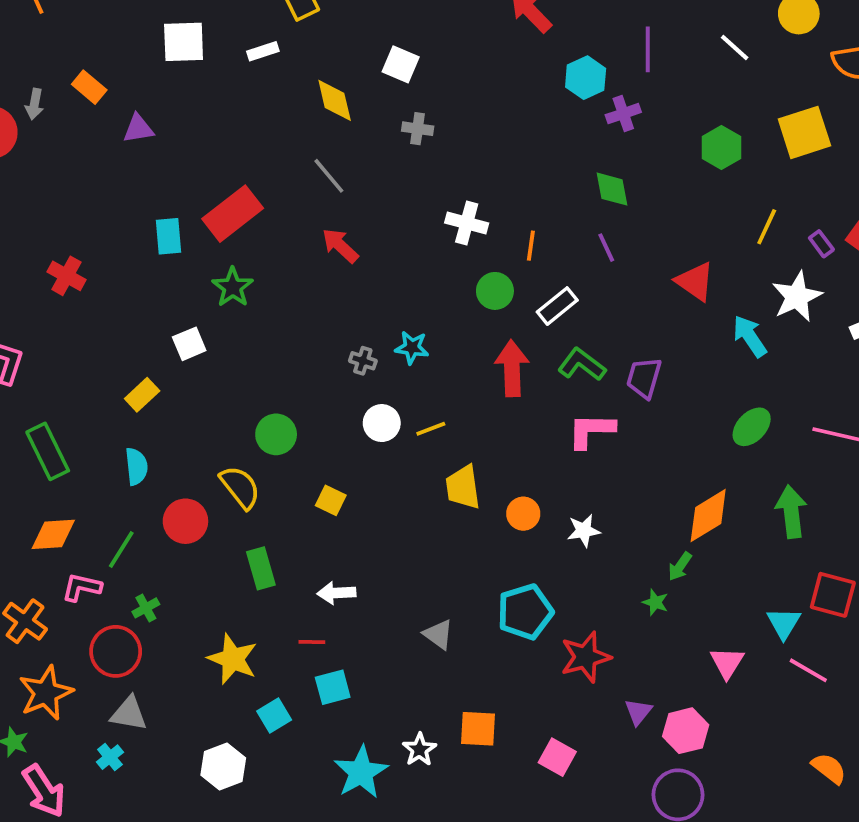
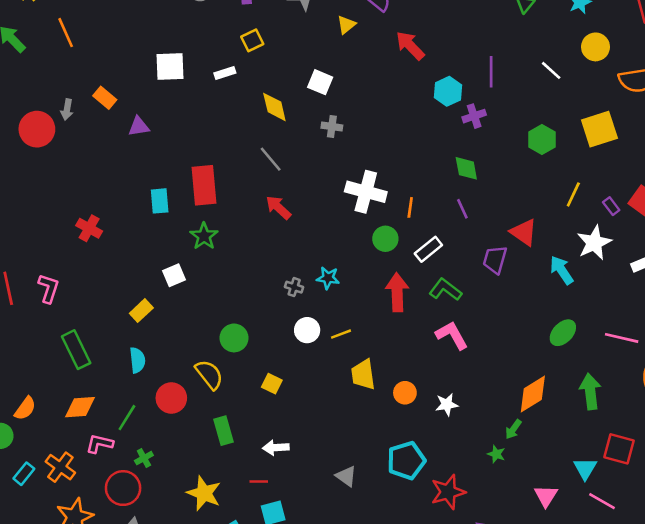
red rectangle: (233, 214) -> (204, 185), turned -57
white cross: (467, 223) -> (366, 192), size x1.4
purple trapezoid: (644, 378) -> (495, 260), moved
pink L-shape: (591, 431) -> (452, 335), turned 60

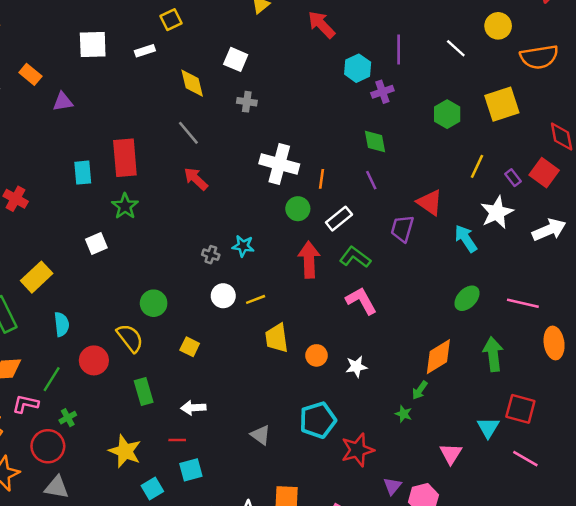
yellow rectangle: (141, 311) -> (37, 277), moved, size x1.4
pink line: (602, 501) -> (525, 459), moved

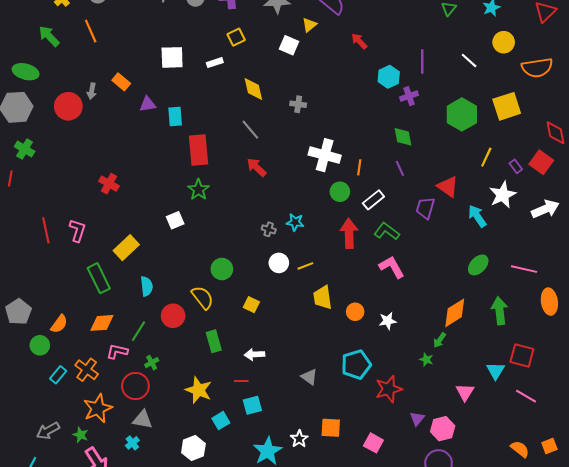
red arrow: (321, 25) -> (359, 41), size x0.7
white square: (236, 59) -> (289, 45), moved
green hexagon: (447, 114) -> (462, 114), size x1.4
cyan rectangle: (83, 173) -> (175, 116), moved

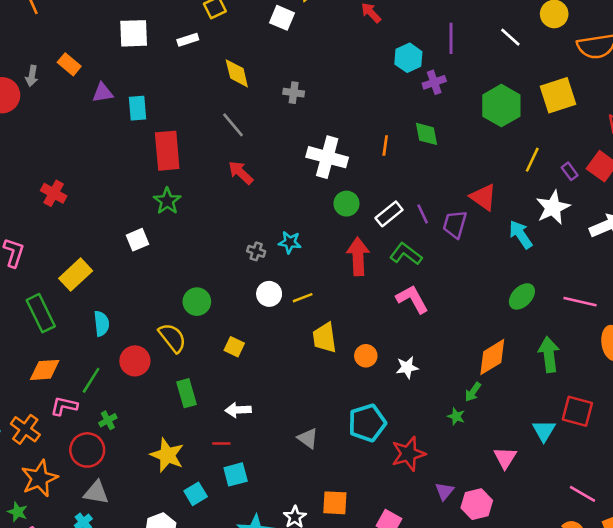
orange line: (359, 167) -> (385, 146), moved
purple line: (400, 168) -> (423, 214), moved
pink line: (526, 396) -> (583, 494), moved

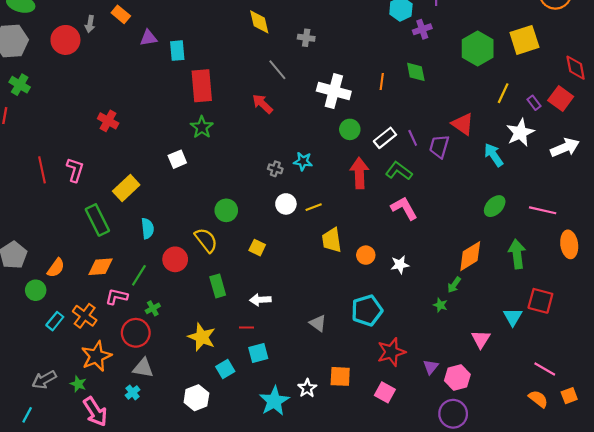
gray line: (233, 125) -> (277, 70), moved
red star: (408, 454) -> (391, 352), moved

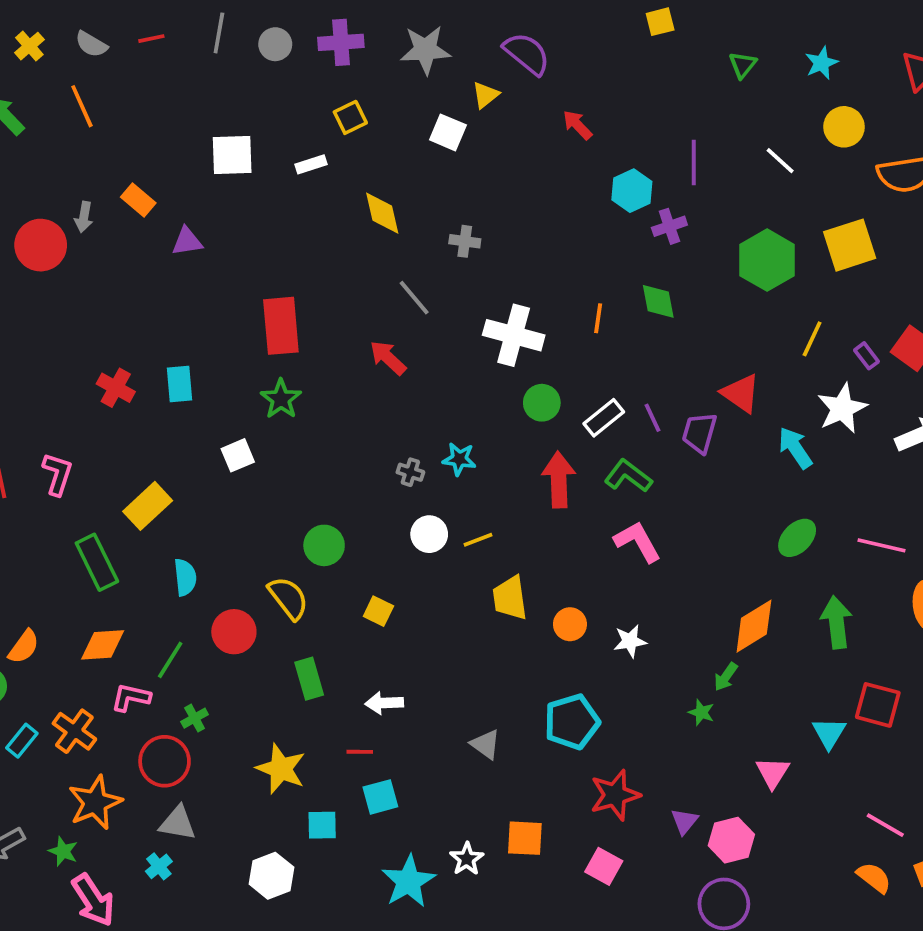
cyan rectangle: (177, 51) -> (180, 384), moved
cyan square: (225, 369) -> (322, 825), turned 30

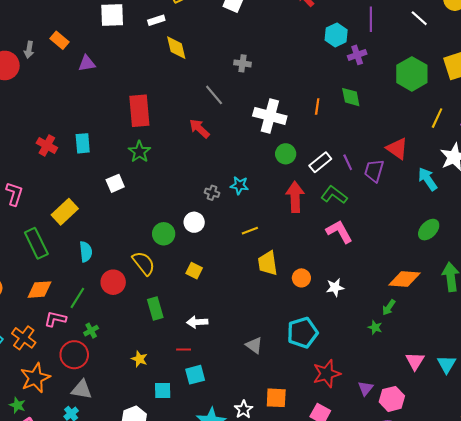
yellow diamond: (382, 213) -> (176, 48), moved
white circle: (429, 534) -> (194, 222), moved
orange diamond: (754, 626) -> (404, 279), turned 36
cyan triangle: (829, 733) -> (447, 364), moved
yellow star: (281, 769) -> (139, 359), size x0.6

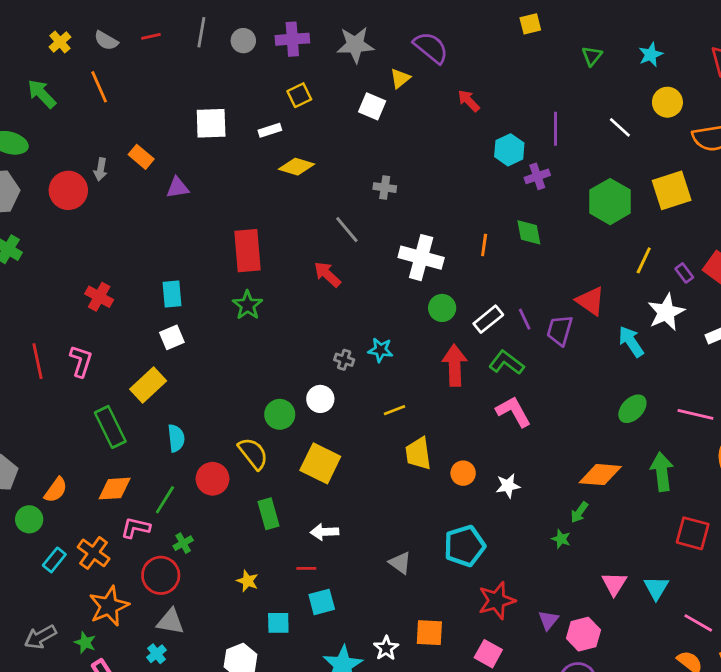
yellow diamond: (176, 48) -> (297, 167), turned -60
red cross: (47, 145) -> (99, 297), moved
white square: (115, 183) -> (172, 337), moved
yellow square: (194, 271) -> (320, 463), size x1.8

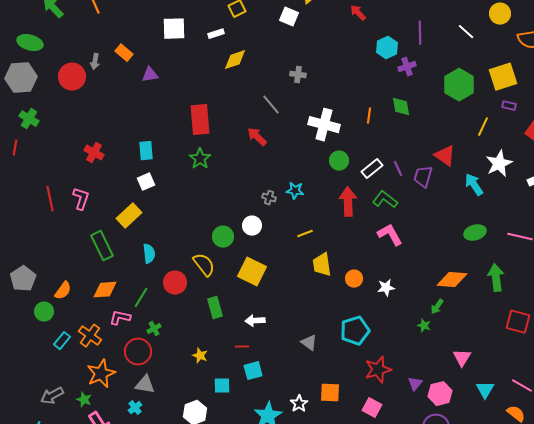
yellow diamond: (297, 167) -> (235, 60), turned -35
purple rectangle: (684, 273) -> (509, 106), moved, turned -40
green ellipse: (632, 409) -> (475, 233), turned 30
cyan triangle: (656, 588) -> (485, 390), moved

